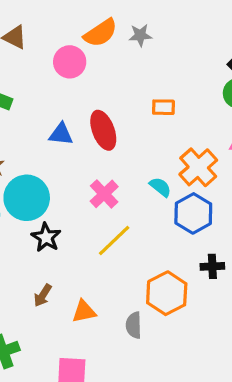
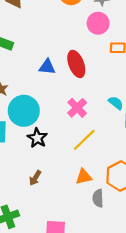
pink circle: (70, 62) -> (98, 23), moved
orange triangle: (84, 311) -> (84, 177), moved

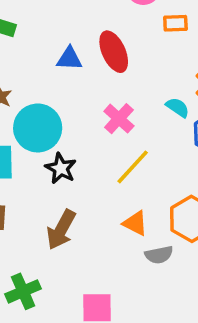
orange triangle: (84, 177) -> (135, 223), turned 42
brown arrow: (35, 178) -> (61, 230), size x1.6
gray semicircle: (98, 198) -> (159, 255), turned -96

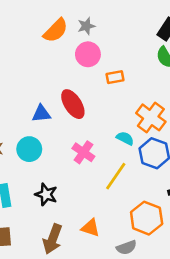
cyan circle: (38, 128) -> (29, 149), moved, size x0.7
yellow line: (133, 167) -> (116, 176), moved
orange triangle: (135, 223) -> (91, 228), moved

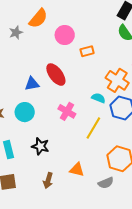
gray star: (86, 26) -> (16, 33), moved
brown arrow: (53, 239) -> (48, 181), size x0.7

